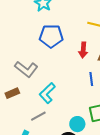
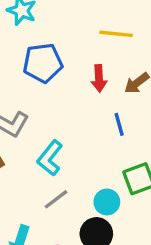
gray line: (38, 116) -> (56, 199), moved

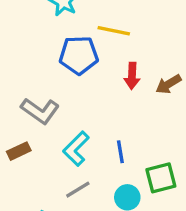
yellow line: (116, 34) -> (114, 31), moved
blue line: (119, 124) -> (120, 152), moved

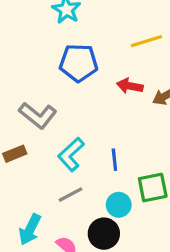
yellow line: (114, 31) -> (146, 41), moved, turned -32
red arrow: (132, 76) -> (130, 86), turned 95

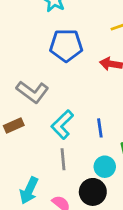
gray line: (71, 195) -> (63, 159), turned -65

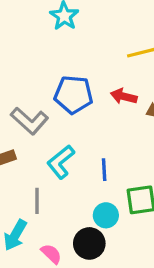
blue pentagon: (66, 45) -> (73, 95), moved
gray line: (63, 159) -> (37, 201), moved

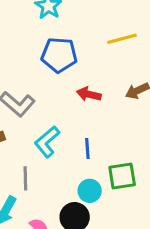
blue pentagon: (73, 95) -> (59, 55), moved
red arrow: (124, 96) -> (89, 94), moved

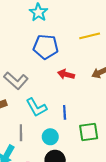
cyan L-shape: (47, 142) -> (36, 107), turned -80
cyan circle: (90, 191) -> (50, 137), moved

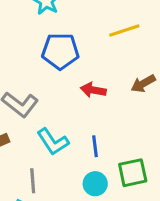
cyan circle: (50, 137) -> (95, 184), moved

